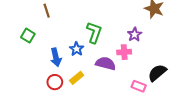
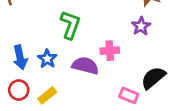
purple star: (135, 34) -> (141, 26), moved
blue star: (77, 49) -> (47, 59), moved
yellow rectangle: (77, 78) -> (47, 95), moved

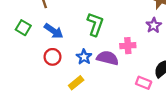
blue arrow: (20, 57) -> (54, 31), moved, turned -42
blue star: (47, 59) -> (84, 57), moved
red circle: (19, 90) -> (52, 57), moved

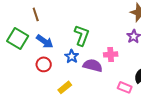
green square: (23, 28) -> (18, 38), size x1.5
blue star: (84, 57) -> (72, 56), moved

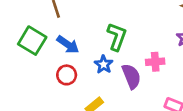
purple semicircle: (93, 65) -> (131, 76), turned 54

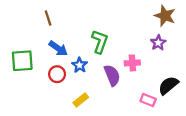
green square: (32, 41) -> (22, 61), moved, turned -35
blue star: (104, 64) -> (80, 65), moved

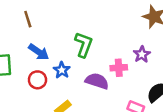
purple star: (158, 43) -> (142, 54), moved
purple semicircle: (112, 75) -> (97, 81), turned -50

